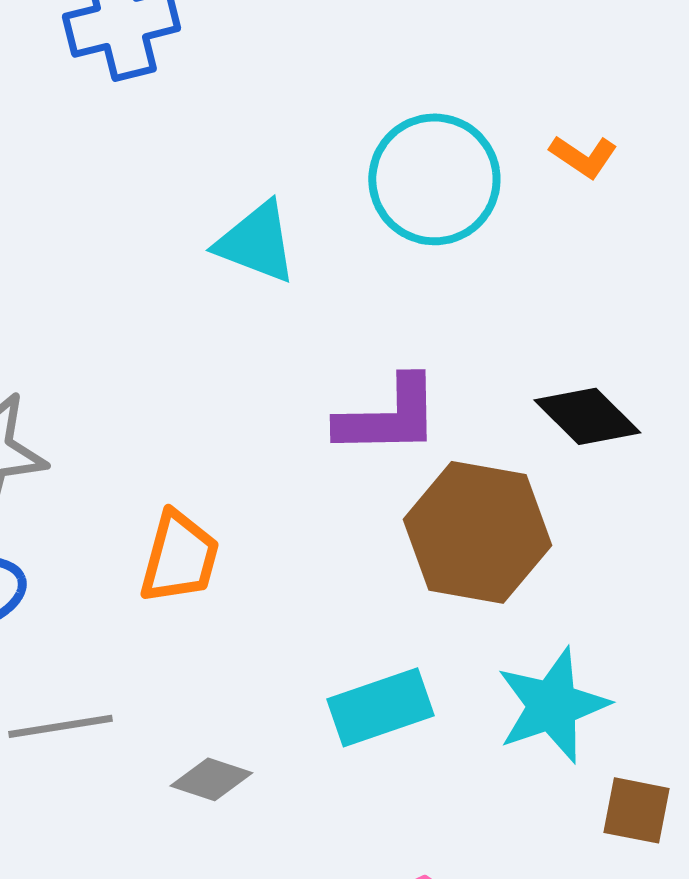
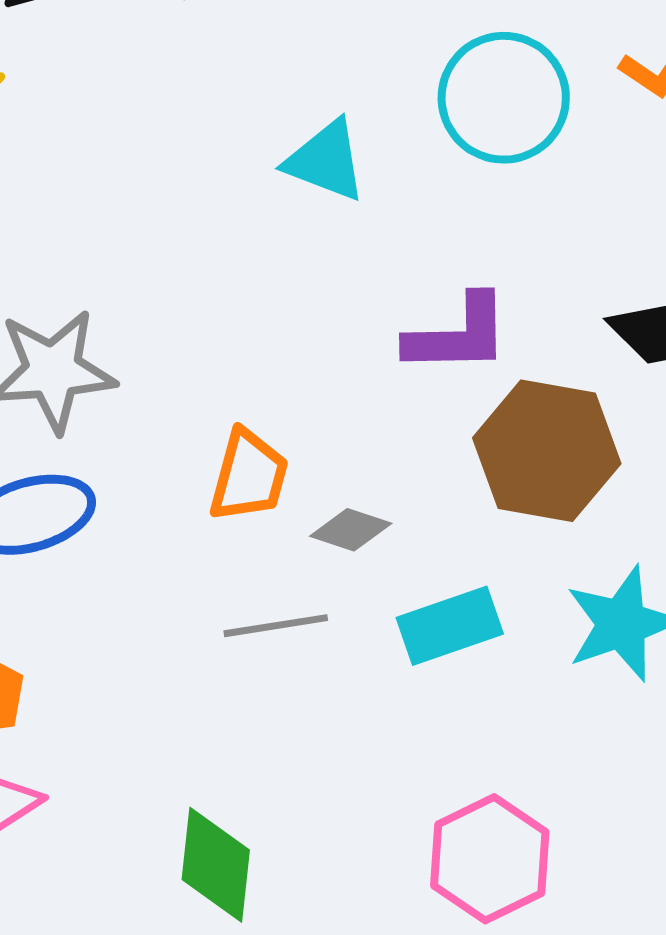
gray line: (60, 726) -> (276, 626), moved
gray diamond: (211, 779) -> (351, 530), moved

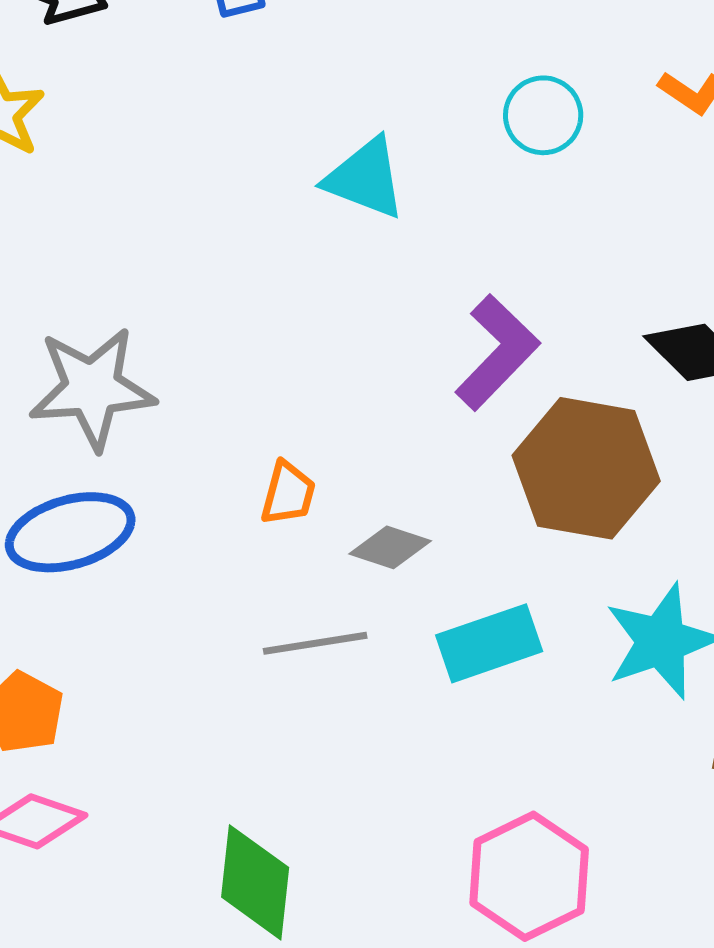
cyan circle: (504, 98) -> (543, 115), size x0.6
purple L-shape: (458, 335) -> (497, 352), turned -45
orange trapezoid: (249, 476) -> (288, 493), size x0.7

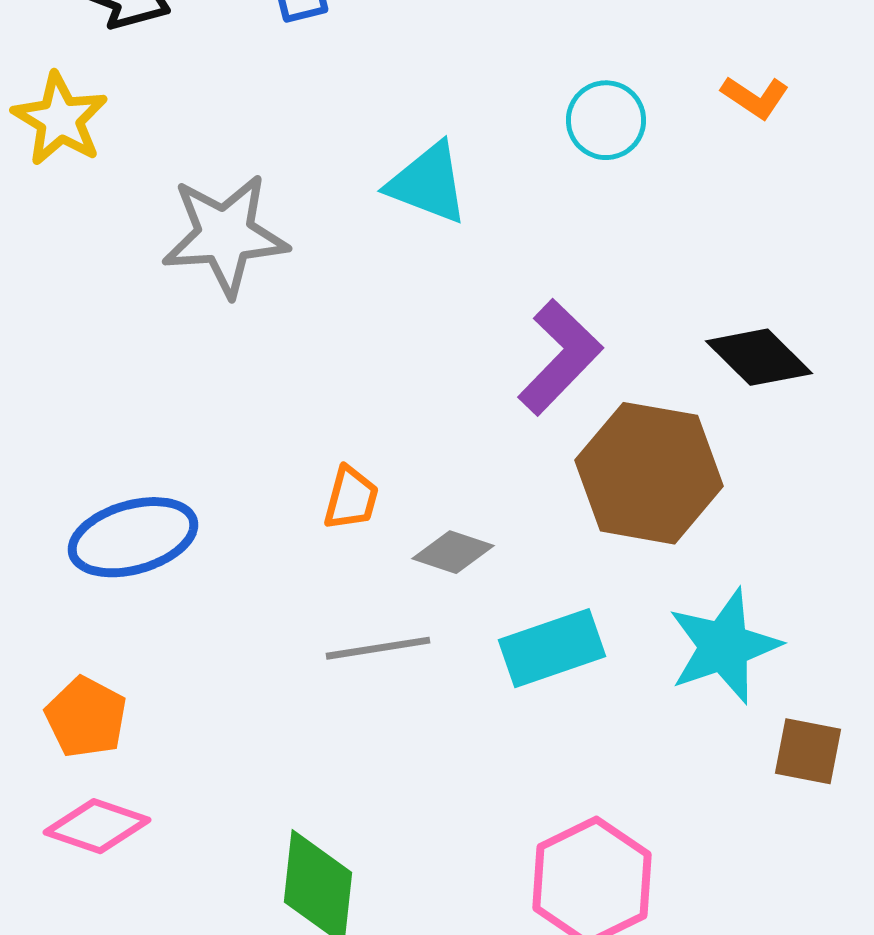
gray star: (92, 388) -> (225, 235), moved

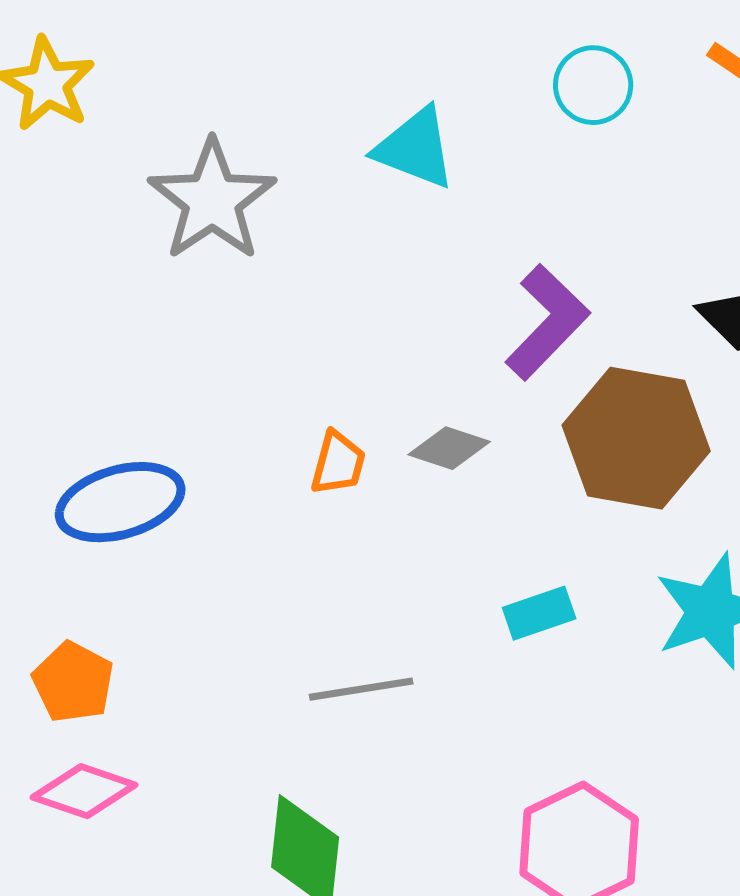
gray star: (225, 235) -> (212, 200), turned -30
gray diamond: (453, 552) -> (449, 448), moved
gray line: (378, 648) -> (361, 689), moved
cyan rectangle: (552, 648) -> (539, 613), size x0.7

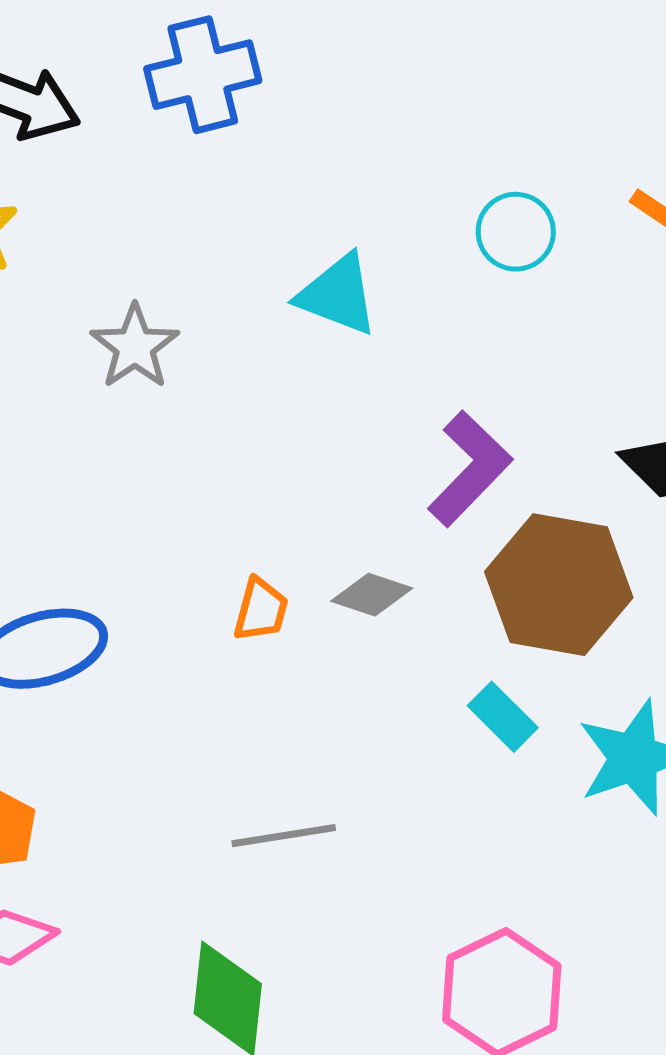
gray star: (212, 200) -> (135, 347), size x0.7
cyan rectangle: (539, 613) -> (503, 717), moved, turned 64

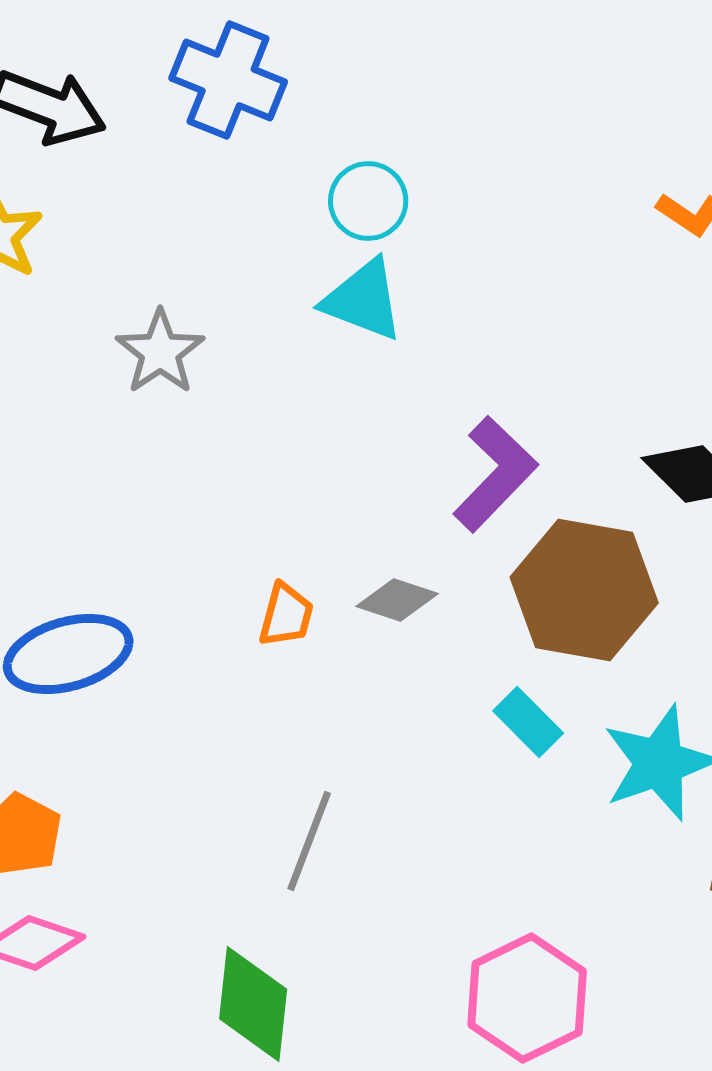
blue cross: (203, 75) -> (228, 80), turned 36
cyan circle: (516, 232) -> (368, 201), moved
gray line: (284, 836) -> (309, 841), turned -60

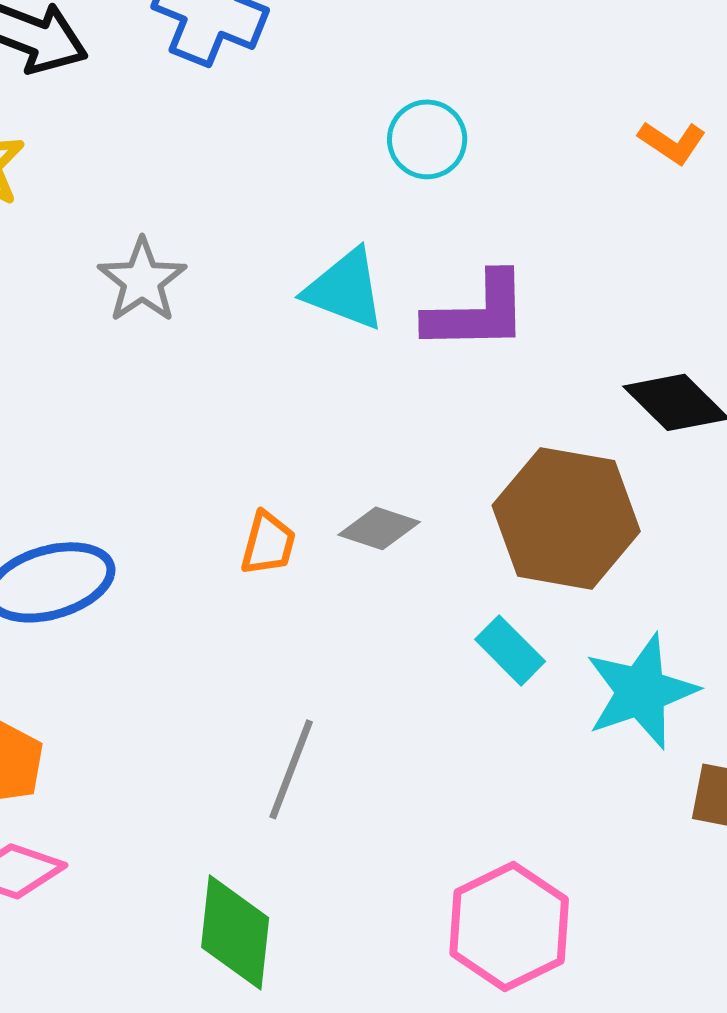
cyan circle: (368, 201) -> (427, 139), moved
cyan triangle: (363, 300) -> (345, 289), moved
purple L-shape: (495, 474) -> (477, 312), moved, turned 45

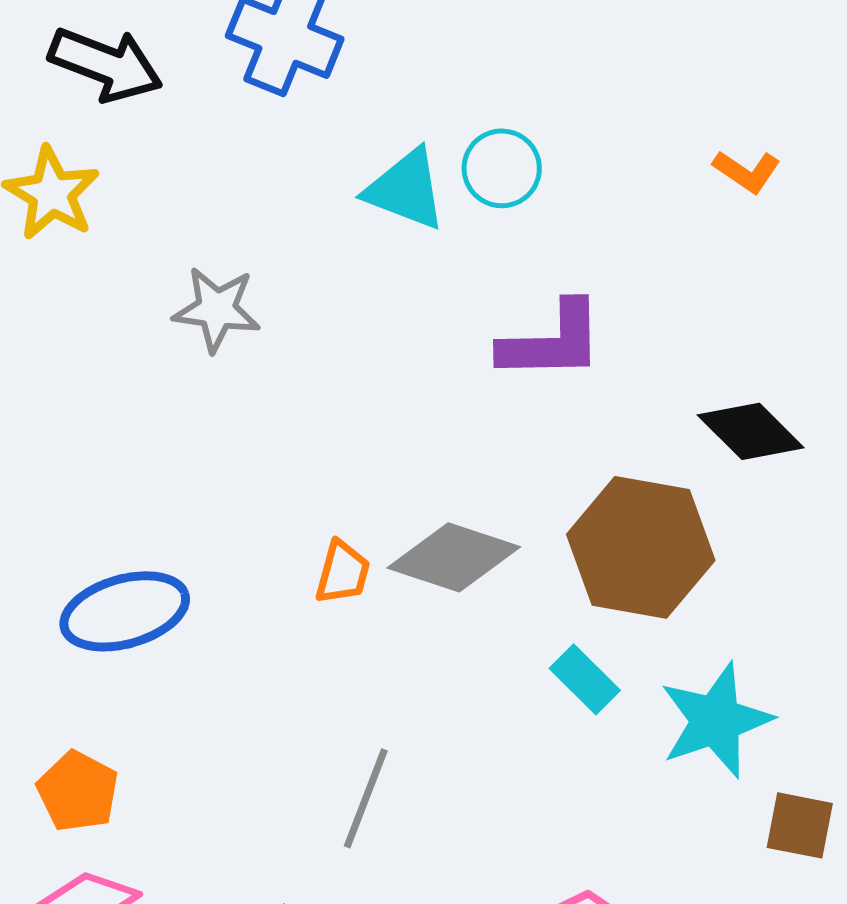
gray star: (142, 280) -> (217, 309), turned -30
cyan triangle: (345, 289) -> (406, 189), moved
gray diamond: (379, 528) -> (454, 557), size x1.6

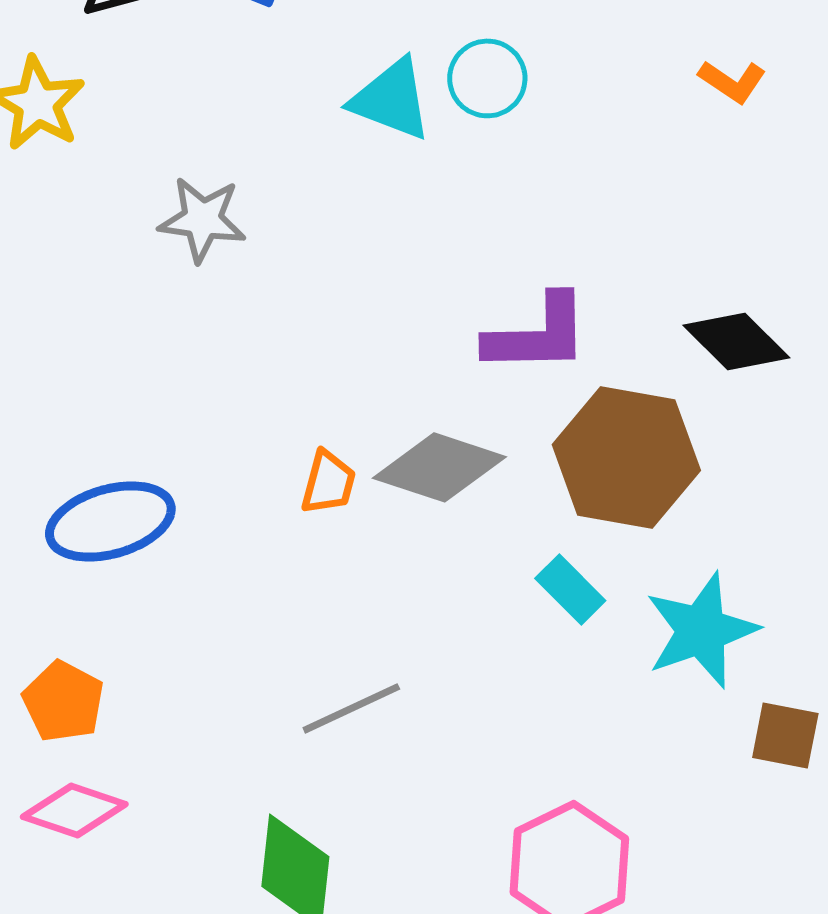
purple L-shape: (552, 341) -> (537, 334), moved
gray line: (366, 798) -> (351, 708), turned 44

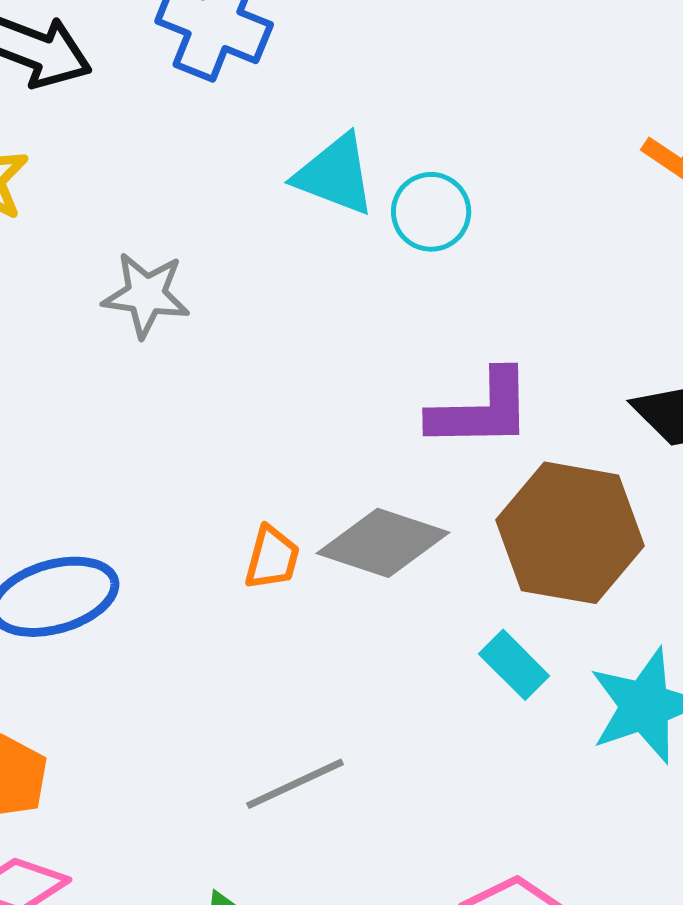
cyan circle: (487, 78) -> (431, 212), moved

